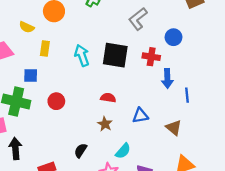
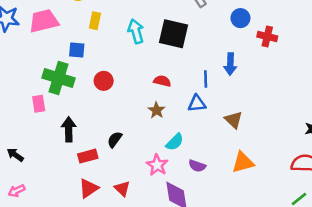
red cross: (151, 57) -> (267, 37), moved
blue line: (187, 95) -> (206, 79), moved
black arrow: (15, 149) -> (69, 129), moved
black semicircle: (81, 151) -> (115, 140), moved

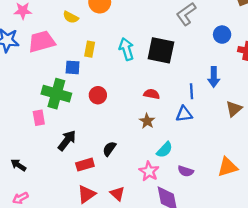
yellow rectangle: (95, 21) -> (90, 49), moved
brown triangle: (233, 120) -> (234, 109), moved, turned 36
black arrow: (69, 129) -> (67, 140), turned 40

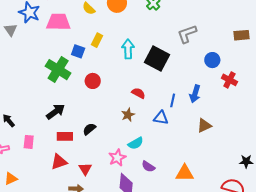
pink rectangle: (39, 118) -> (29, 142), moved

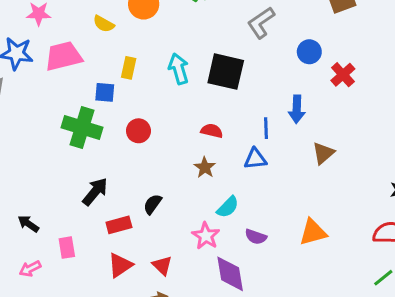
red cross: (229, 80) -> (343, 75), turned 35

